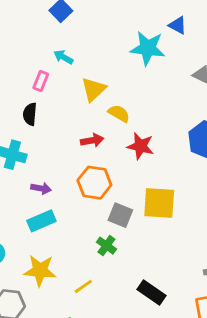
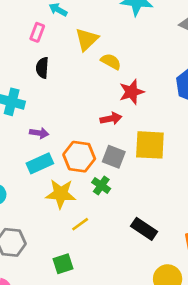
black semicircle: (30, 114) -> (42, 68), moved
red arrow: (92, 140) -> (111, 119), moved
red star: (140, 146) -> (132, 92), turned -30
orange hexagon: (94, 183) -> (79, 157), moved
yellow star: (40, 270) -> (61, 194), moved

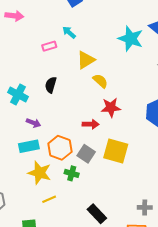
pink rectangle: (37, 32) -> (49, 46), turned 40
black semicircle: (42, 68) -> (51, 85), moved
green cross: (101, 186) -> (72, 173), turned -32

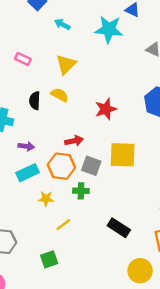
cyan arrow: (69, 32) -> (62, 24), moved
pink rectangle: (49, 46) -> (23, 59), turned 56
yellow semicircle: (100, 81) -> (60, 95), moved
red arrow: (91, 124) -> (74, 141), moved
yellow star: (40, 173) -> (46, 199), size x0.6

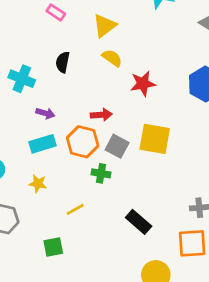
yellow semicircle: (60, 95) -> (112, 58), moved
yellow star: (46, 199) -> (38, 184), moved

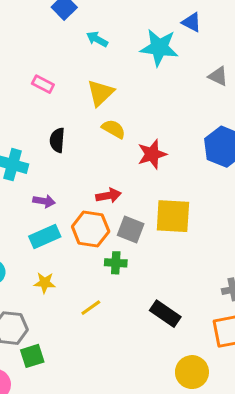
green square: (53, 247) -> (32, 356), moved

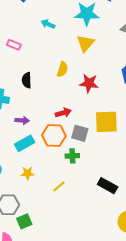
cyan arrow: (97, 39) -> (48, 24), moved
yellow triangle: (100, 93) -> (86, 43), moved
yellow semicircle: (114, 129) -> (62, 69), turned 84
red star: (152, 154) -> (89, 83), turned 30

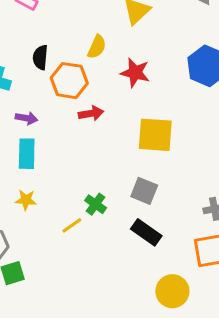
gray square: (80, 133) -> (144, 191), moved
orange hexagon: (54, 136) -> (69, 81), moved
cyan rectangle: (25, 143) -> (27, 154), turned -66
green cross: (72, 156) -> (96, 204), moved, turned 32

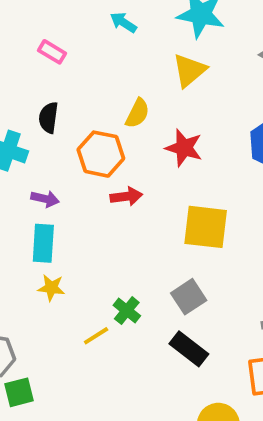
black semicircle: (40, 57) -> (48, 118), moved
gray square: (144, 191) -> (189, 297), turned 32
yellow star: (26, 200) -> (51, 288), moved

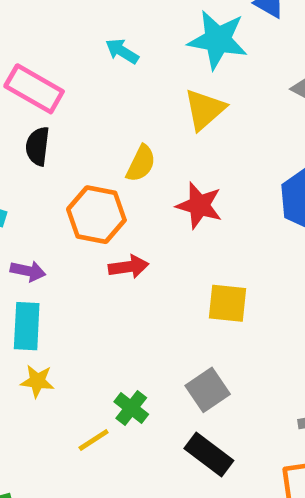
pink rectangle: (52, 52) -> (34, 89), size x1.6
black semicircle: (48, 118) -> (38, 146), moved
yellow square: (206, 227) -> (228, 303), size x0.7

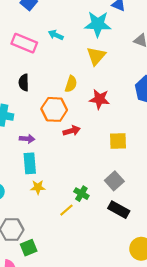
pink rectangle: (34, 89) -> (24, 43), moved

